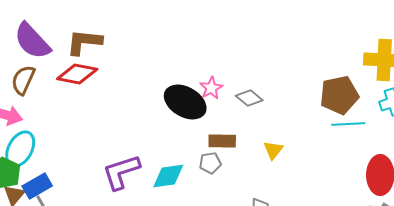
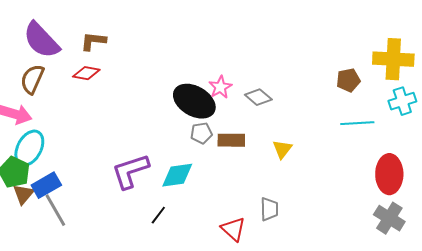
brown L-shape: (84, 42) -> (93, 41), size x0.7
red diamond: (77, 74) -> (86, 73), size x0.7
brown pentagon: (339, 95) -> (348, 80), moved, size x0.6
gray pentagon: (210, 163) -> (201, 133), moved

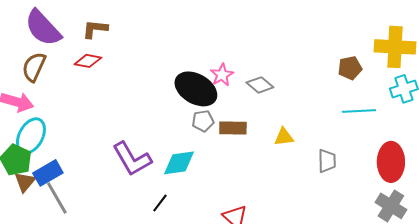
yellow triangle: (282, 149) -> (284, 137), turned 45
purple L-shape: (130, 171) -> (132, 159), turned -102
gray trapezoid: (269, 209) -> (327, 161), moved

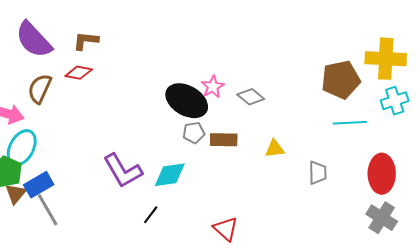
brown semicircle: (34, 67) -> (40, 89), moved
brown pentagon: (350, 68) -> (341, 80), size x1.6

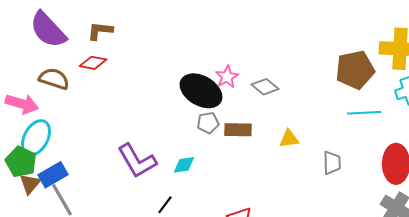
brown semicircle: (40, 89) -> (54, 79), turned 84
cyan diamond: (170, 175) -> (184, 165), size x0.7

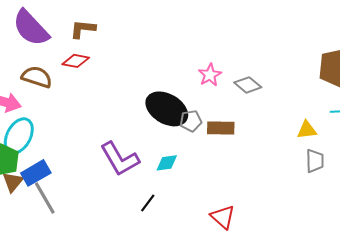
black ellipse: (201, 91) -> (167, 109), moved
yellow triangle: (289, 139) -> (307, 130), moved

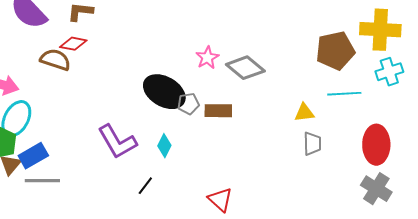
brown semicircle: (37, 77) -> (55, 60), moved
gray diamond: (248, 85) -> (245, 68), size x1.4
cyan diamond: (167, 163) -> (164, 146), turned -55
gray line: (45, 198) -> (42, 181), turned -60

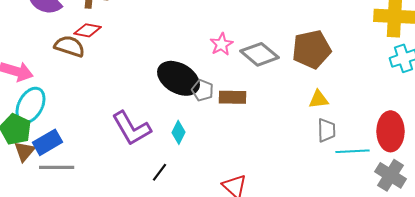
brown pentagon: (335, 51) -> (312, 49), moved
cyan line: (344, 94) -> (352, 151), moved
gray pentagon: (188, 104) -> (202, 90), turned 30

